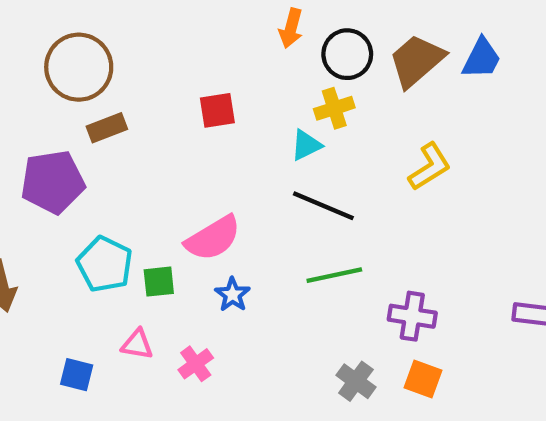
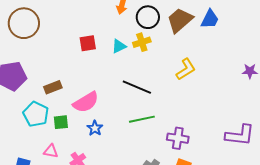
brown rectangle: (107, 128) -> (53, 87), moved
cyan triangle: (306, 145) -> (119, 46), moved

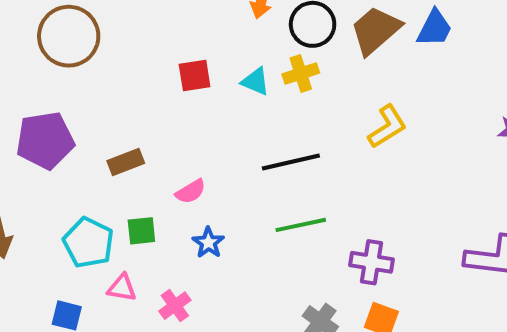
cyan triangle: (119, 46) -> (256, 81), turned 49
black line: (137, 87) -> (291, 162), turned -36
pink semicircle: (86, 102) -> (191, 192), size x0.6
cyan pentagon: (36, 114) -> (88, 243), moved

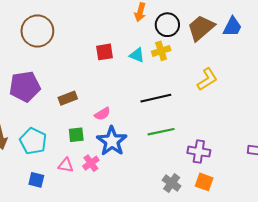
cyan pentagon: (88, 243) -> (33, 141), moved
blue star: (208, 243) -> (112, 141), size x1.8
pink cross: (175, 306) -> (91, 163), moved

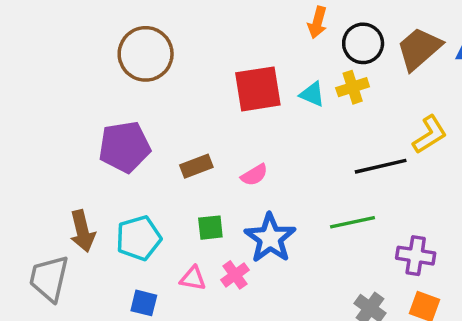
red square: (104, 52) -> (258, 89), size x1.6
black line: (156, 98) -> (381, 166), moved
pink semicircle: (102, 114) -> (254, 175), moved
cyan pentagon: (33, 141) -> (139, 238), turned 30

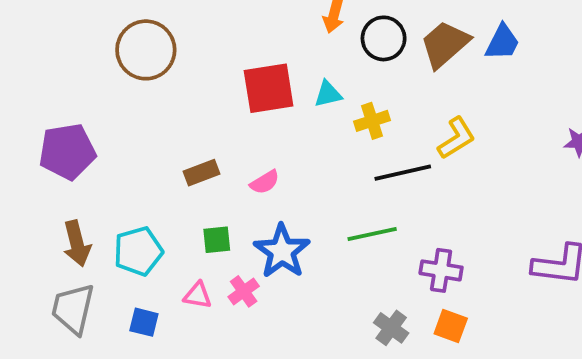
yellow cross: (353, 87) -> (372, 121), moved
cyan triangle: (312, 94) -> (328, 94), turned -36
purple pentagon: (125, 147) -> (67, 152), moved
gray trapezoid: (49, 278) -> (73, 309), moved

